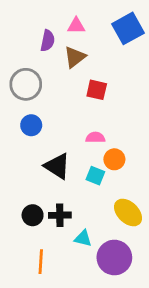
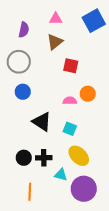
purple semicircle: (48, 41) -> (24, 30), moved
orange circle: (114, 159) -> (88, 94), moved
yellow ellipse: (128, 213) -> (79, 156), moved

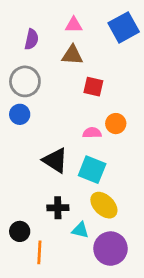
brown triangle: (55, 42) -> (72, 55), turned 42
blue circle: (23, 92) -> (20, 114), moved
cyan square: (70, 129) -> (92, 170), size x1.5
black circle: (24, 158) -> (20, 231), moved

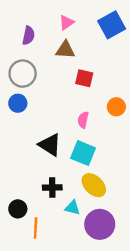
pink triangle: (74, 25) -> (66, 22), turned -35
orange circle: (116, 124) -> (116, 107), moved
pink semicircle: (92, 133) -> (83, 120), turned -77

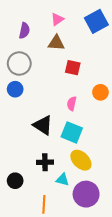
orange line: (36, 228) -> (44, 204), moved

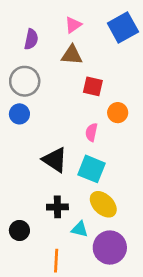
orange circle: (100, 92) -> (118, 113), moved

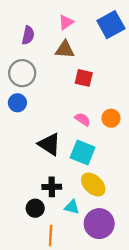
orange circle: (118, 113) -> (111, 118), moved
pink semicircle: (91, 132) -> (83, 119), turned 112
black circle: (19, 230) -> (35, 208), moved

